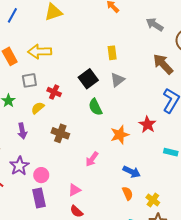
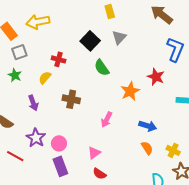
gray square: (29, 80) -> (19, 52), moved

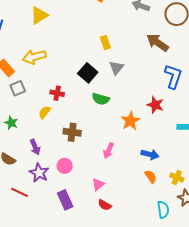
green semicircle: (102, 68) -> (101, 99), turned -36
green star: (15, 75) -> (11, 123), moved
purple arrow: (33, 103) -> (35, 147), moved
pink circle: (59, 143) -> (65, 166), moved

